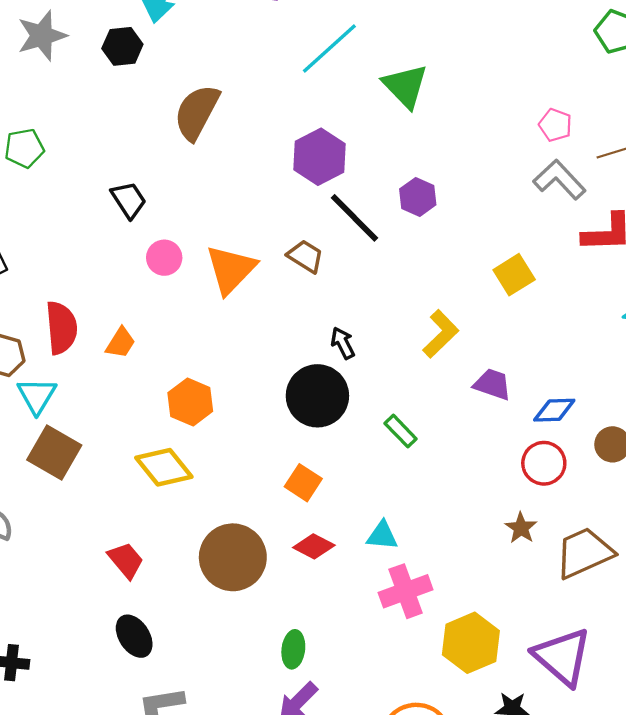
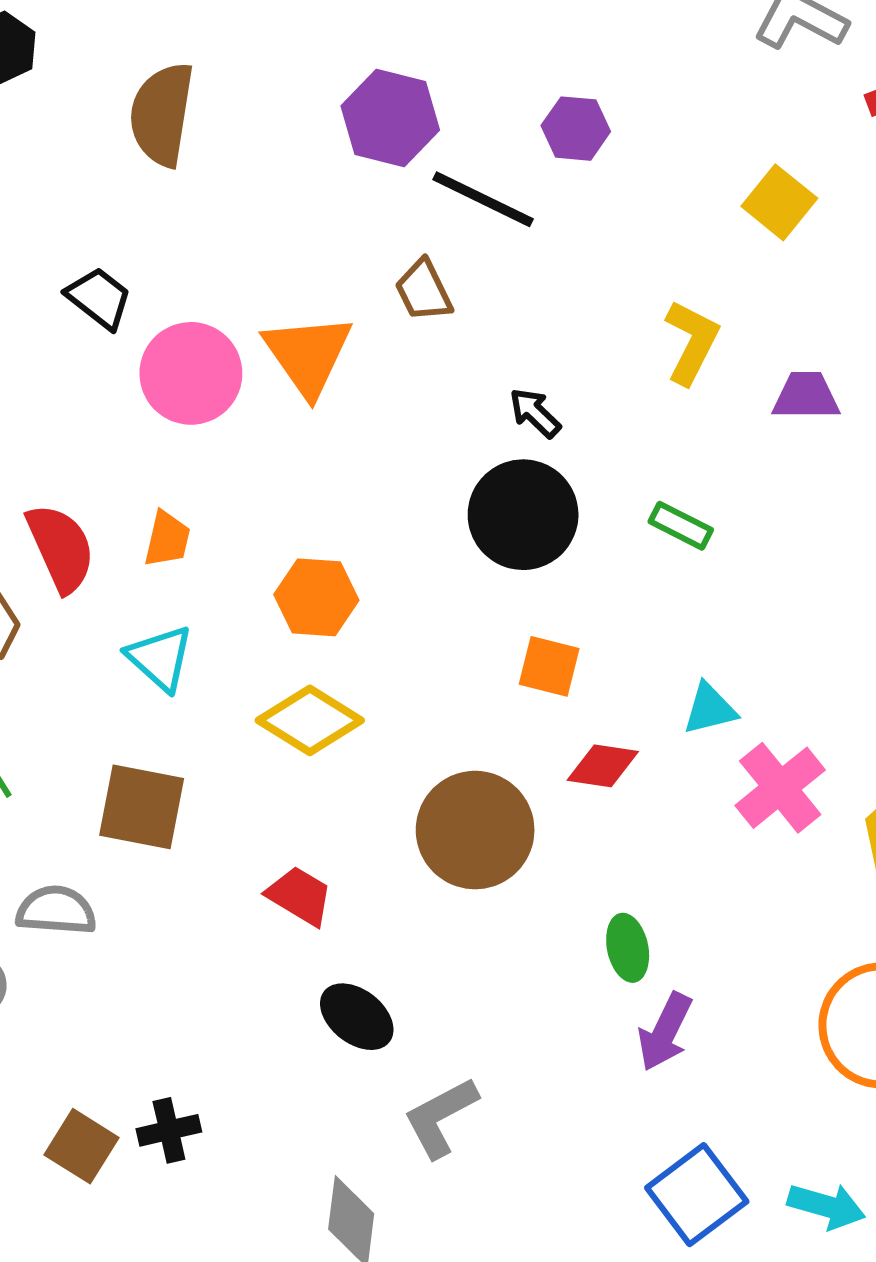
brown trapezoid: (305, 256) -> (424, 291), turned -129
pink circle: (164, 258) -> (191, 373), size x1.6
cyan triangle: (37, 396) -> (160, 658), moved
brown square: (54, 453) -> (142, 807), moved

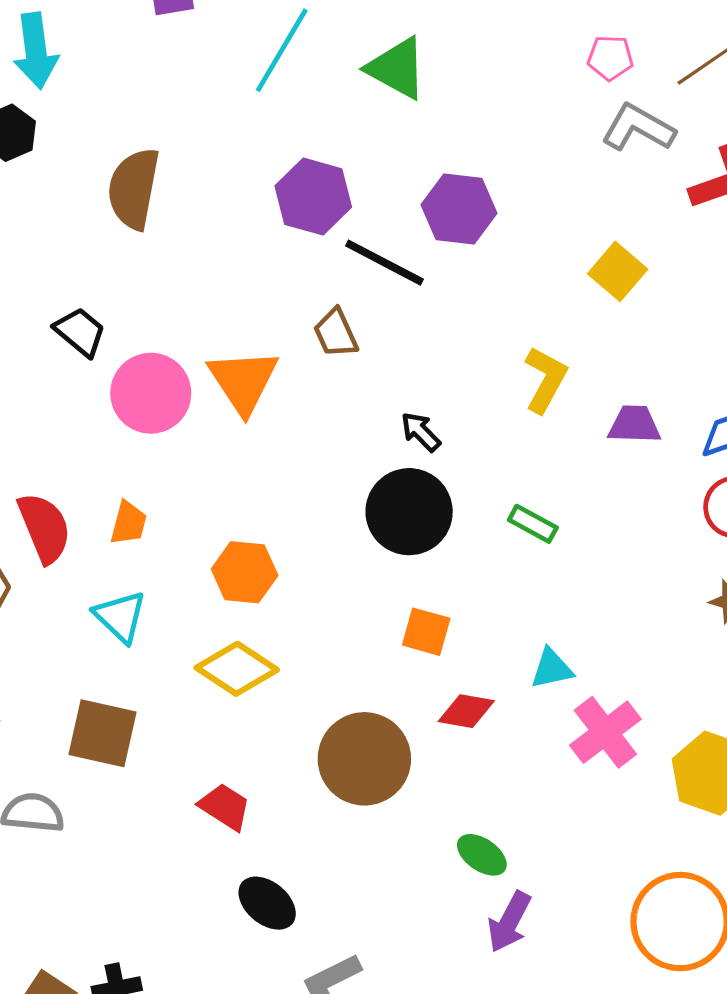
purple hexagon: (576, 129) -> (459, 209), size x1.4
green ellipse: (628, 948) -> (482, 855), turned -45

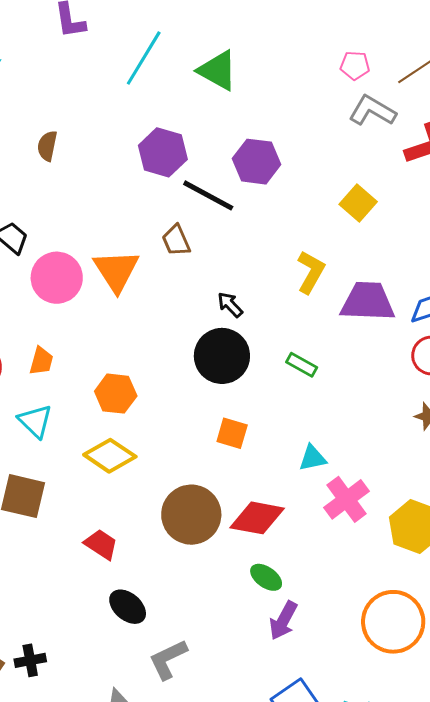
brown semicircle: (134, 189) -> (47, 146), size x0.6
purple trapezoid: (634, 424) -> (368, 302), size x1.6
red diamond: (466, 711) -> (257, 518), moved, size x1.5

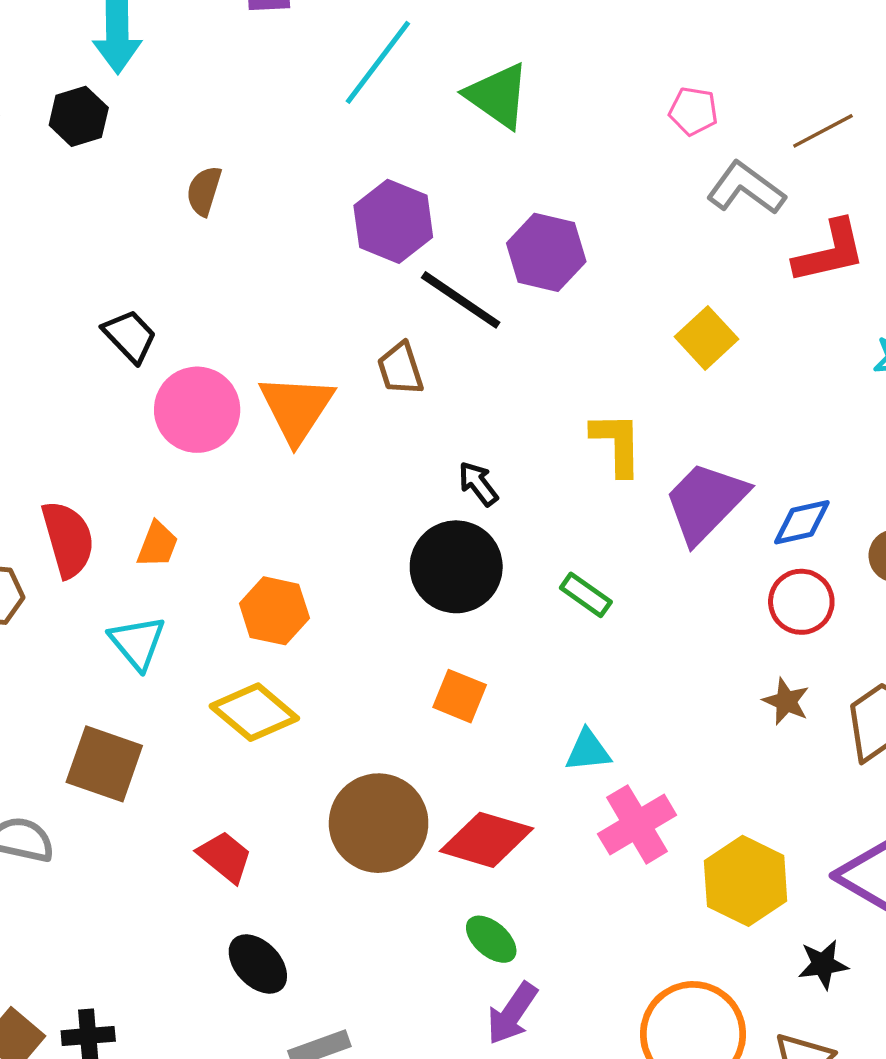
pink pentagon: (355, 65) -> (693, 111), moved
yellow L-shape: (311, 272) -> (617, 444), turned -36
purple trapezoid: (368, 302) -> (705, 502), turned -54

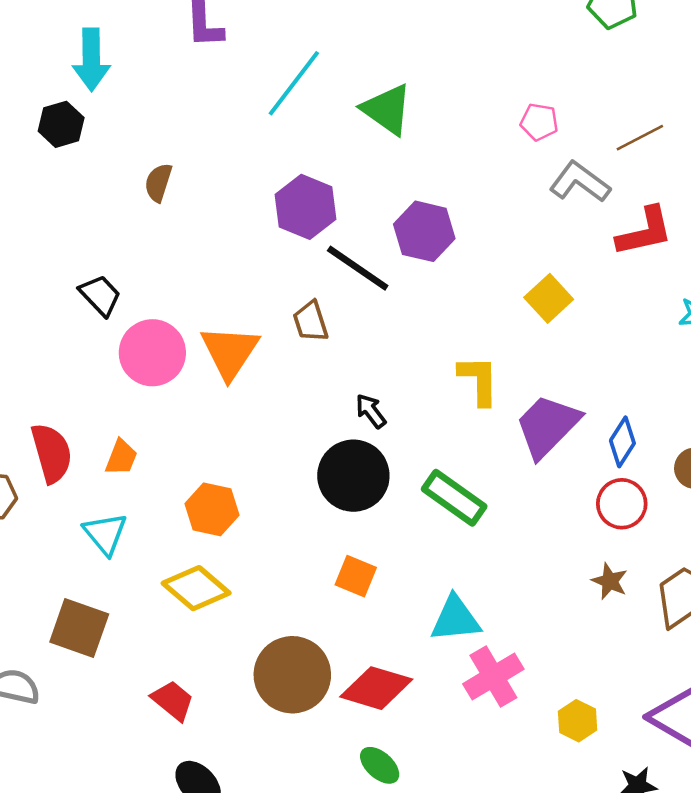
blue diamond: (802, 522) -> (622, 442), turned -45
green rectangle: (586, 595) -> (454, 498), size x1.6
cyan triangle: (588, 751) -> (455, 619), size x1.4
yellow hexagon: (746, 881) -> (578, 721), size x0.6

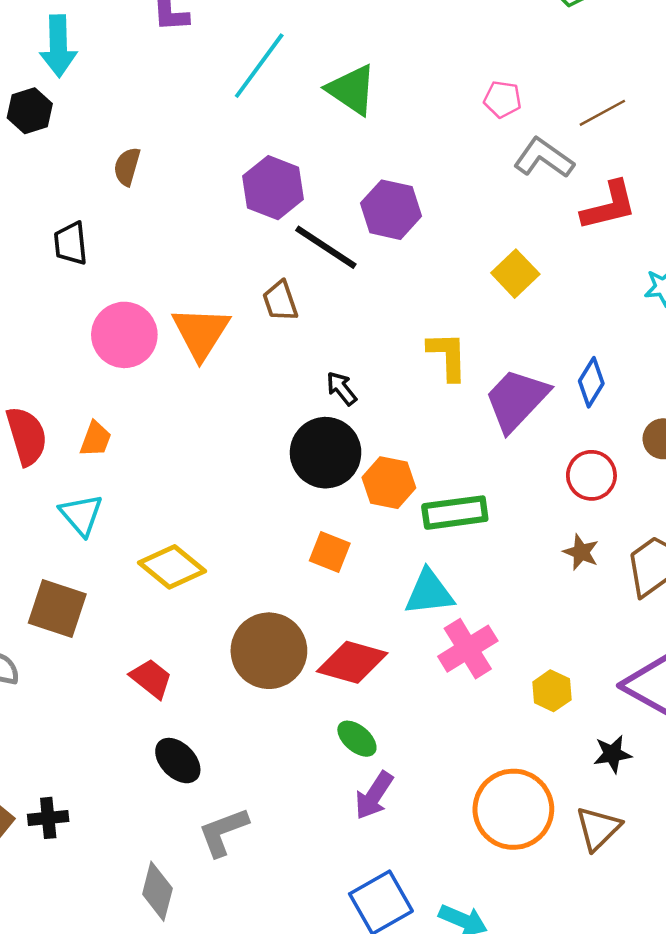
black trapezoid: (100, 295) -> (71, 243), moved, turned -141
blue diamond: (622, 442) -> (591, 382), moved
green rectangle: (454, 498) -> (455, 513), moved, turned -42
orange hexagon: (212, 509) -> (389, 483), moved

